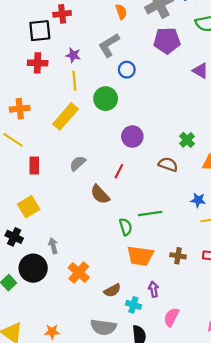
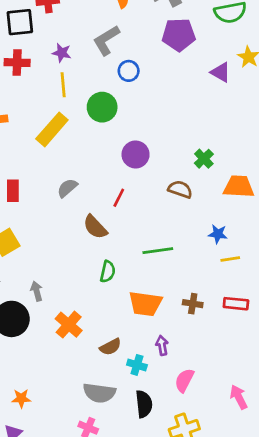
green semicircle: (126, 227) -> (108, 272), moved, turned 30
orange star: (52, 332) -> (21, 398), moved

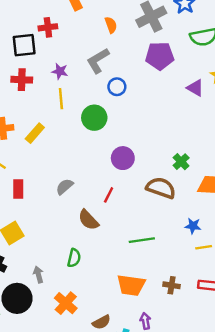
yellow rectangle: (52, 129) -> (35, 133), moved, size x0.7
brown semicircle: (180, 189) -> (161, 188), size x1.4
green semicircle: (108, 272) -> (74, 258), moved

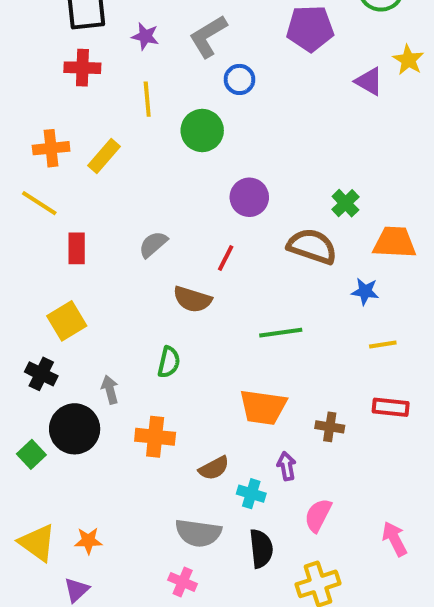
purple star: (60, 71) -> (145, 36), moved
brown semicircle: (88, 220) -> (192, 299), turned -30
blue star: (193, 226) -> (365, 291), moved
brown cross: (172, 285) -> (330, 427), moved
orange cross: (66, 303) -> (155, 437), turned -35

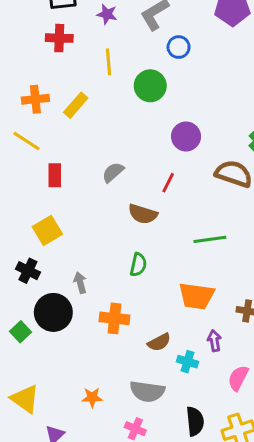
green semicircle: (169, 362) -> (138, 265), moved
orange star: (88, 541) -> (92, 397), moved
black semicircle: (261, 549) -> (195, 421), moved

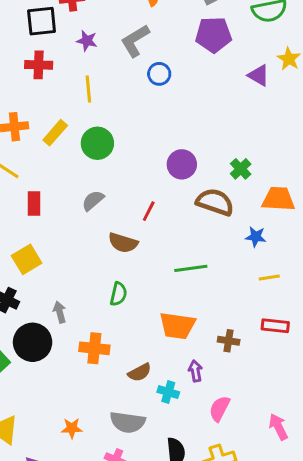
green circle: (150, 86) -> (97, 143), moved
purple circle: (186, 136) -> (182, 164), moved

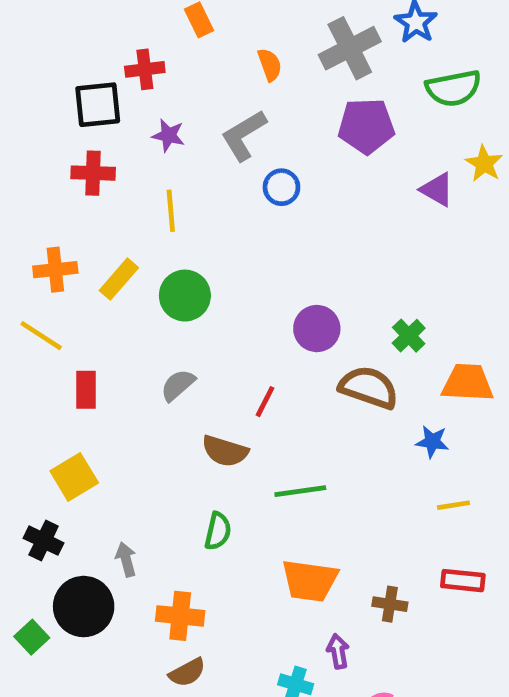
green line: (191, 268) -> (300, 491), moved
brown semicircle: (140, 372) -> (187, 672), moved

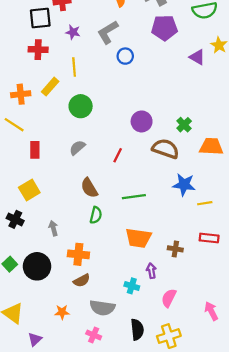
yellow rectangle: (119, 279) -> (50, 87), moved
blue star: (432, 442) -> (184, 185), moved, size x1.5
brown semicircle: (225, 451) -> (89, 188), moved, turned 42
black circle: (84, 607) -> (37, 266), moved

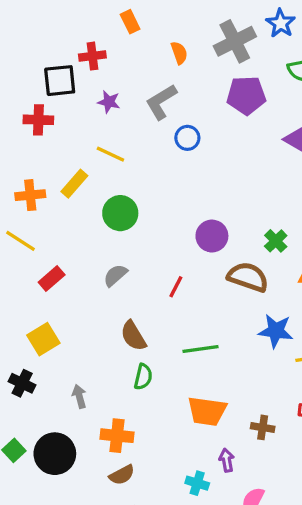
red cross: (38, 50) -> (38, 120), moved
yellow line: (74, 67) -> (110, 154), turned -60
red rectangle: (35, 150) -> (52, 279), turned 49

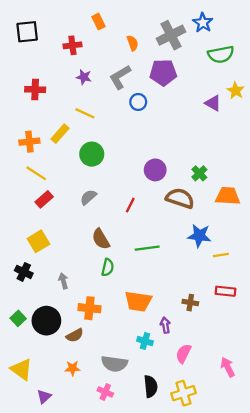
black square: (60, 81) -> (27, 32), moved
purple pentagon: (246, 95) -> (163, 73), moved
yellow line: (20, 241) -> (36, 173), moved
orange trapezoid: (207, 411) -> (138, 301), moved
brown semicircle: (122, 475) -> (75, 335), moved

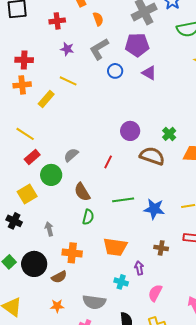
orange semicircle: (133, 43) -> (98, 19), moved
purple triangle: (213, 103) -> (149, 73), moved
orange cross: (29, 142) -> (22, 85), moved
green circle: (92, 154) -> (51, 175), moved
blue star: (199, 236) -> (154, 209), moved

